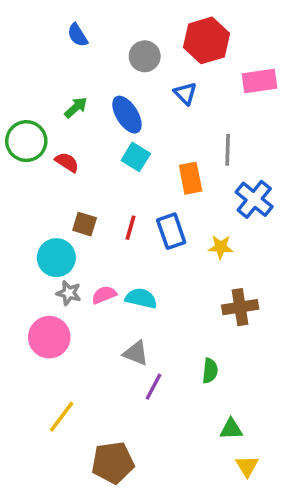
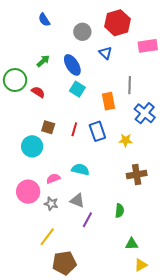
gray star: (69, 293) -> (51, 204), moved
pink semicircle: (104, 295) -> (53, 179), moved
yellow line: (62, 417) -> (47, 237), moved
yellow triangle: (247, 466) -> (141, 265), turned 32

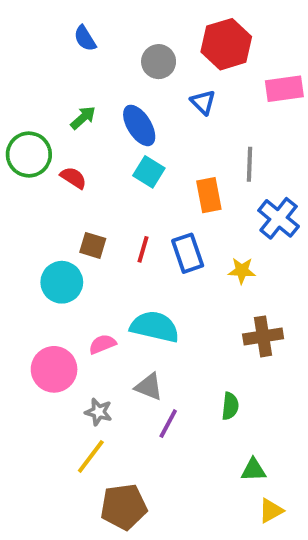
cyan semicircle: (80, 169) -> (155, 327), size x1.4
gray star: (51, 204) -> (99, 412), moved

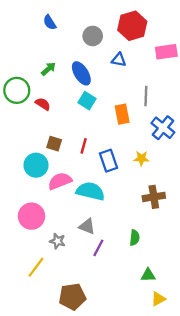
blue triangle: (203, 102) -> (119, 60), turned -35
blue rectangle: (188, 253) -> (109, 161), moved
pink semicircle: (102, 344) -> (60, 181), moved, size x1.5
yellow line: (91, 456) -> (36, 267), moved

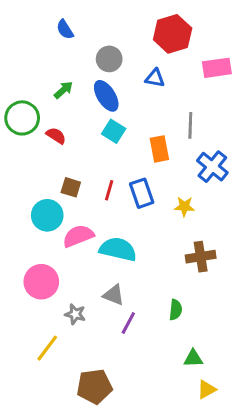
gray circle: (93, 36) -> (109, 59), moved
blue rectangle: (109, 161) -> (142, 193), moved

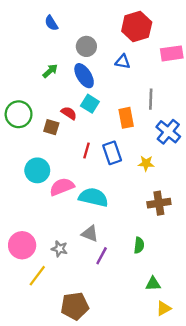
green circle: (22, 118) -> (19, 114), moved
red semicircle: (56, 136) -> (69, 113), moved
brown square: (71, 187) -> (51, 127), moved
pink circle: (41, 282) -> (22, 245), moved

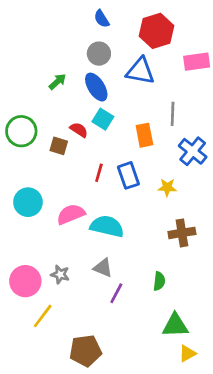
blue semicircle: (51, 23) -> (102, 19), moved
blue triangle: (123, 62) -> (140, 71), size x1.6
cyan circle: (37, 170) -> (28, 202), moved
gray star: (59, 249) -> (60, 274), moved
green triangle: (153, 284) -> (175, 325), size x1.5

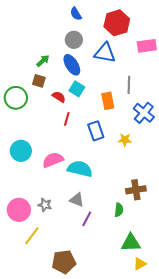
brown square: (59, 146) -> (39, 81), moved
red line: (99, 173) -> (67, 119), moved
brown cross: (182, 233) -> (136, 190), moved

